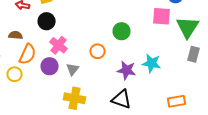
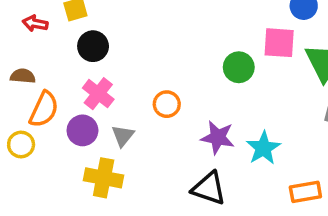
black circle: (47, 21) -> (93, 46), moved
green circle: (122, 31) -> (239, 67), moved
cyan star: (152, 63) -> (263, 148), moved, turned 30
yellow cross: (75, 98) -> (104, 178), moved

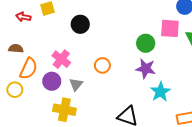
black circle: (93, 46) -> (80, 24), moved
purple star: (218, 137) -> (146, 69), moved

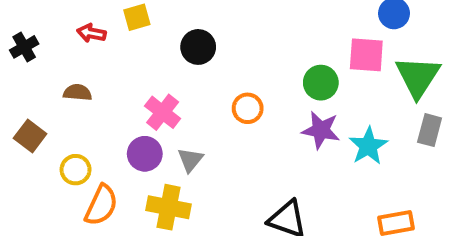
orange circle: (102, 65) -> (248, 108), moved
orange semicircle: (29, 69) -> (101, 205), moved
cyan star: (160, 92) -> (368, 146), moved

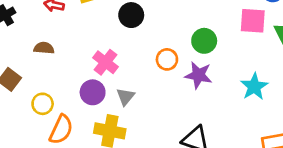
green circle: (321, 83) -> (204, 41), moved
purple star: (321, 130) -> (198, 75), moved

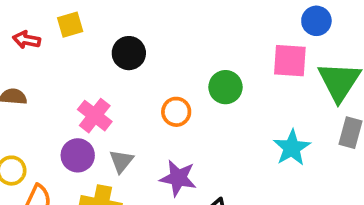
purple star: (198, 75) -> (178, 178), moved

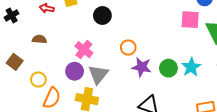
green circle: (225, 87) -> (168, 68), moved
gray triangle: (121, 161) -> (98, 74), size x1.5
purple star: (178, 178) -> (142, 67), moved

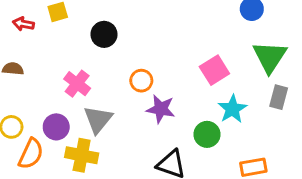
pink square: (190, 20) -> (214, 70), moved, turned -36
green circle: (168, 68) -> (207, 134), moved
purple circle: (75, 71) -> (56, 127), moved

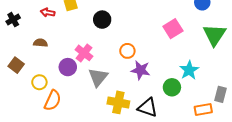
pink square: (214, 70) -> (173, 29), moved
gray rectangle: (279, 97) -> (220, 94), moved
purple circle: (56, 127) -> (68, 67), moved
yellow cross: (82, 155) -> (118, 102), moved

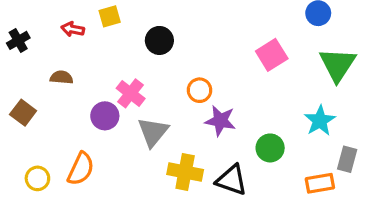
cyan star: (189, 70) -> (320, 121), moved
yellow circle: (39, 82) -> (37, 178), moved

